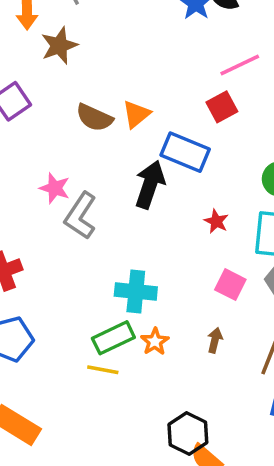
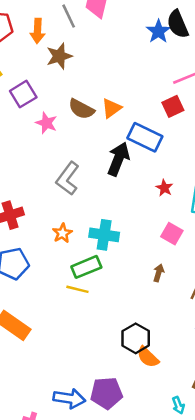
pink star: (55, 188) -> (46, 123), moved
orange star: (155, 342) -> (62, 233), moved

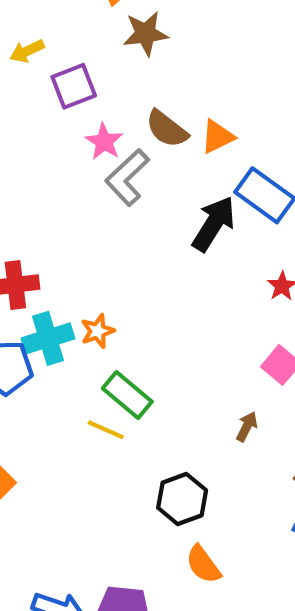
gray L-shape: (68, 178) -> (127, 177), moved
cyan cross: (104, 235) -> (48, 338), moved, turned -36
green rectangle: (86, 267) -> (127, 395), turned 52
black hexagon: (136, 338) -> (182, 499), moved

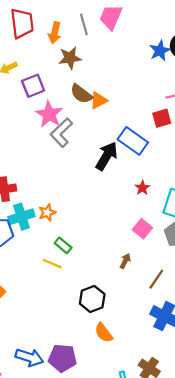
brown semicircle: (167, 129) -> (81, 94), moved
orange triangle: (217, 137) -> (99, 100), moved
pink star: (104, 142) -> (49, 114), size x1.4
green rectangle: (127, 395) -> (63, 245), size x0.7

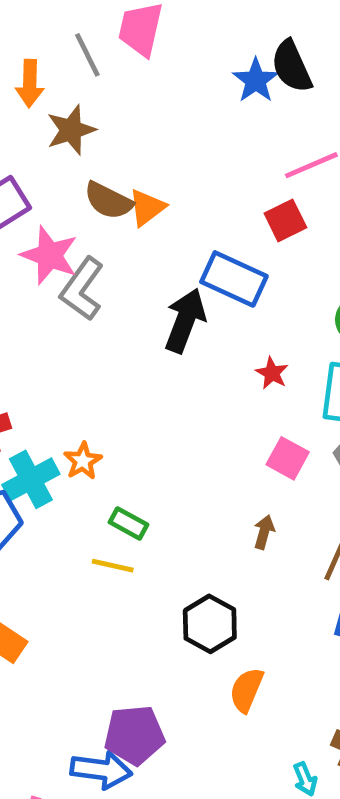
orange semicircle: (104, 333) -> (247, 690), turned 70
purple pentagon: (62, 358) -> (134, 735), moved

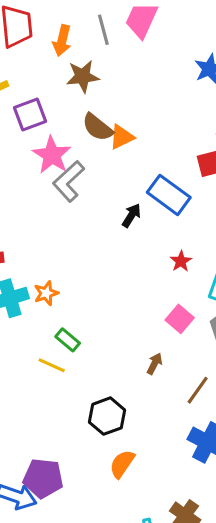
black arrow: (185, 321) -> (131, 216), size x0.6

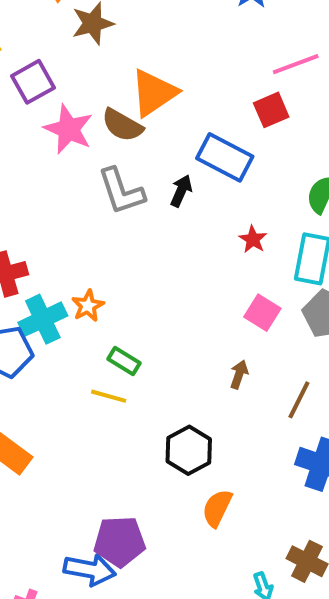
brown semicircle: (98, 127) -> (122, 125), moved
orange triangle: (122, 137) -> (154, 93), size x1.5
gray L-shape: (69, 181) -> (121, 191), moved, turned -57

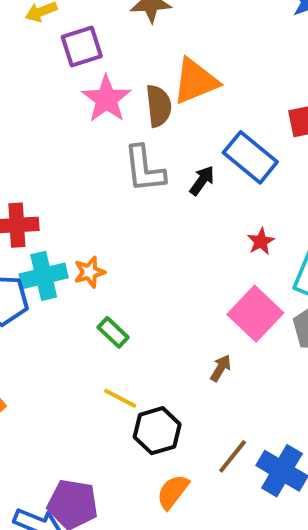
brown semicircle: (122, 125) -> (159, 106), turned -138
pink square: (262, 313) -> (255, 314), size x1.5
yellow line: (109, 396) -> (120, 398), moved
brown line: (299, 400) -> (233, 456), moved

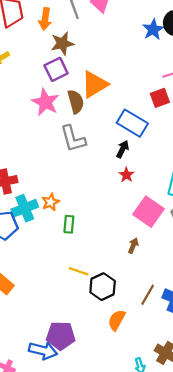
purple square: (82, 47) -> (56, 69), moved
black arrow: (202, 181) -> (123, 149), moved
red star: (261, 241) -> (126, 175), moved
green rectangle: (113, 332) -> (69, 224), moved, turned 60

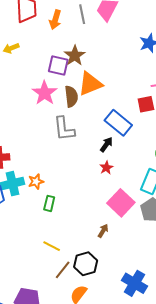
brown star: (62, 43) -> (75, 56), moved, turned -30
purple square: (56, 69) -> (58, 65), turned 30
black hexagon: (103, 287) -> (86, 264), moved
brown line: (148, 295) -> (63, 270), moved

